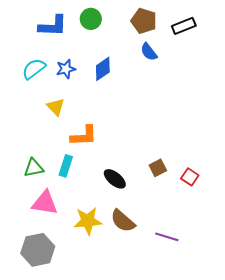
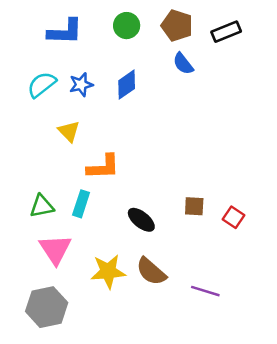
green circle: (91, 19) -> (127, 26), moved
brown square: (158, 168) -> (194, 206), turned 30
pink triangle: (45, 203) -> (55, 249), turned 48

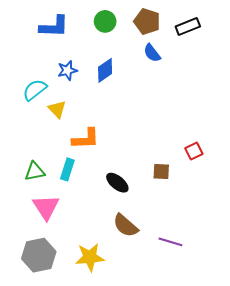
cyan semicircle: (42, 85) -> (35, 90), moved
red square: (234, 217) -> (194, 151), moved, turned 30
yellow star: (108, 271) -> (90, 257), moved

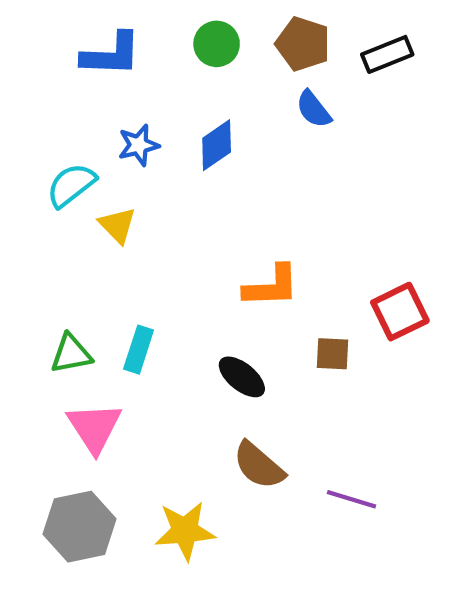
orange L-shape: (86, 139) -> (271, 286), moved
red square: (194, 151) -> (400, 312), size x1.5

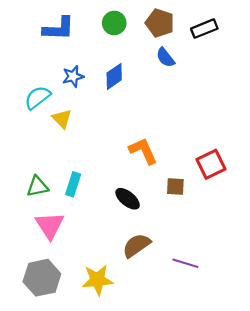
orange L-shape: (271, 286) -> (143, 151), turned -112
brown semicircle: (259, 465) -> (136, 245), turned 104

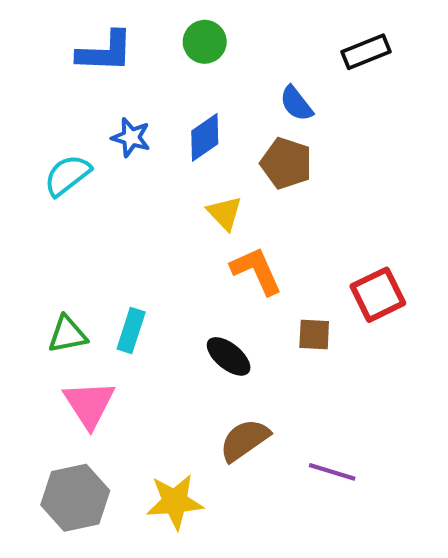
brown pentagon: (160, 23) -> (286, 163), moved
blue star: (73, 76) -> (131, 137), turned 30
yellow triangle: (62, 119) -> (225, 213), moved

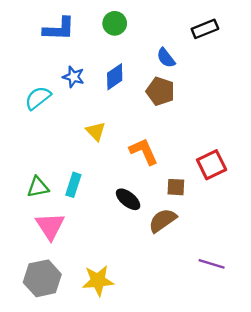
yellow triangle: (225, 213) -> (96, 131), moved
brown semicircle: (245, 440) -> (163, 220), moved
purple line: (332, 472) -> (212, 264), moved

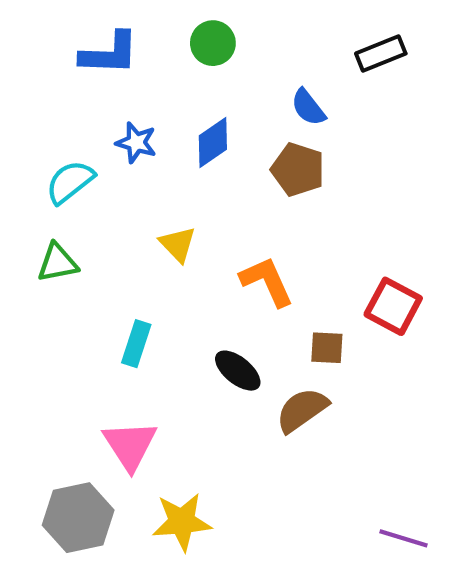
red square: (212, 165) -> (393, 306), turned -36
green triangle: (38, 187) -> (57, 263), moved
pink triangle: (50, 226) -> (130, 445), moved
purple line: (212, 264) -> (404, 538), moved

